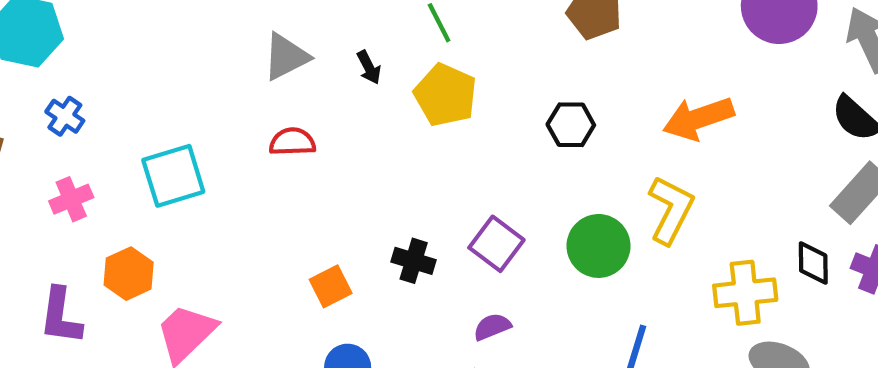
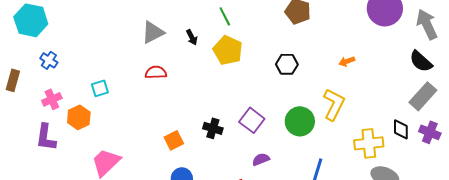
orange arrow: (698, 118) -> (347, 61), size x0.5
cyan square: (173, 176) -> (100, 88), size x0.6
orange hexagon: (129, 274) -> (79, 117), moved
purple L-shape: (61, 316) -> (46, 137), moved
purple semicircle: (492, 327) -> (261, 159), moved

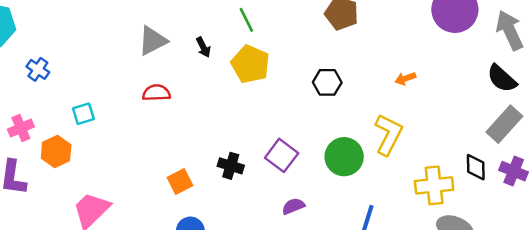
blue cross: (49, 60) -> (38, 69), moved

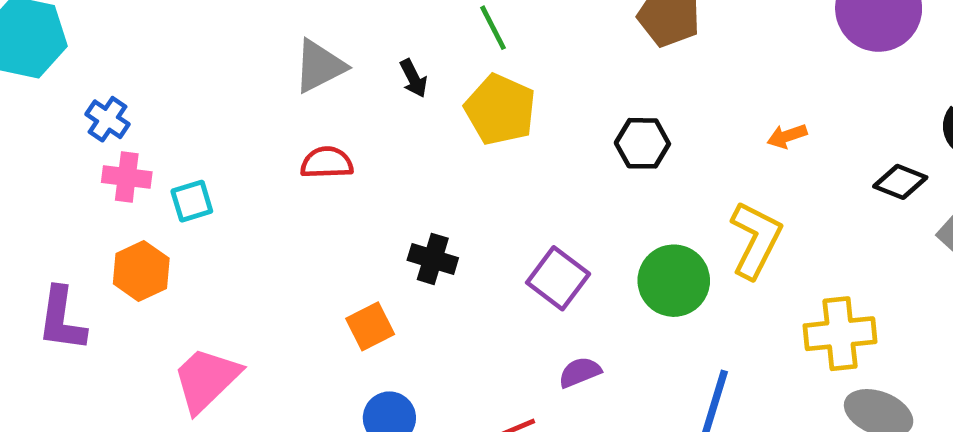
pink cross: (21, 128) -> (127, 177), moved, turned 30
black cross: (231, 166) -> (433, 259), moved
black diamond: (476, 167) -> (900, 182), moved, turned -68

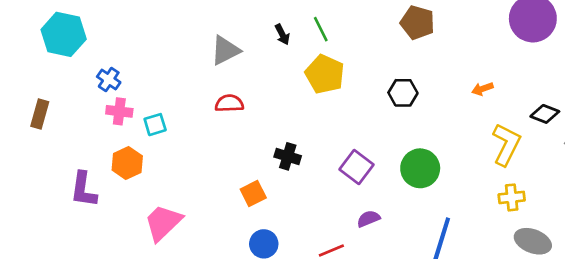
black arrow: (414, 78) -> (282, 34), moved
yellow L-shape: (756, 240) -> (506, 144), moved
yellow cross: (840, 334) -> (512, 197), size x0.7

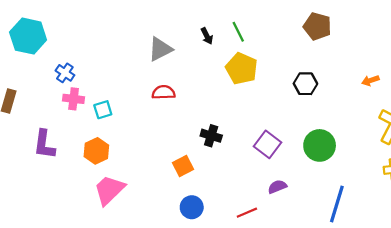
orange hexagon: (127, 163) -> (96, 151), moved
purple L-shape: (84, 190) -> (44, 144), moved

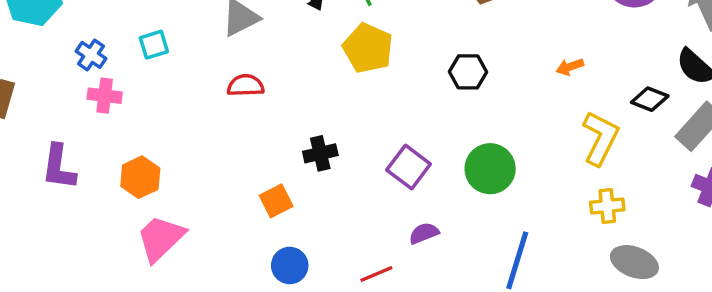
cyan square: (103, 110) -> (154, 45), moved
black cross: (211, 136) -> (320, 153), turned -30

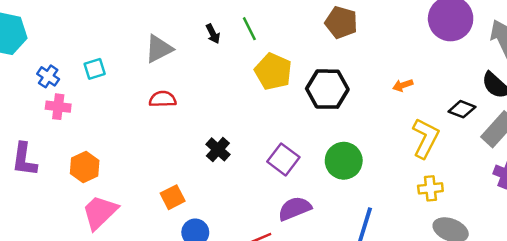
yellow pentagon: (368, 48) -> (273, 71), moved
black hexagon: (468, 72) -> (327, 89), size x1.5
black cross: (320, 153) -> (218, 149), turned -35
orange square: (276, 201) -> (173, 197), moved
purple semicircle: (424, 233) -> (295, 209), size x1.5

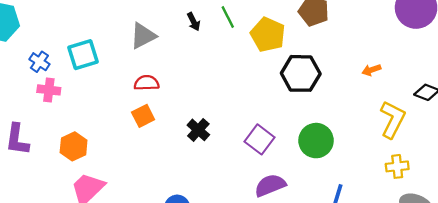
cyan square: (95, 69) -> (83, 55), size x1.5
yellow pentagon: (273, 71) -> (268, 35), moved
orange square: (173, 197) -> (143, 116), moved

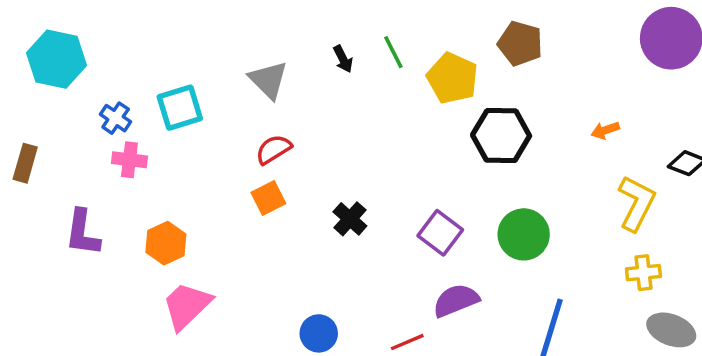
gray triangle: (143, 36) -> (268, 80), turned -48
red semicircle: (147, 83) -> (274, 149), turned -30

